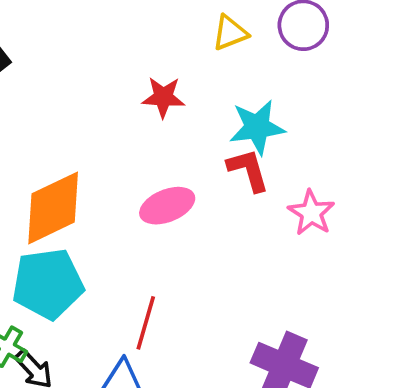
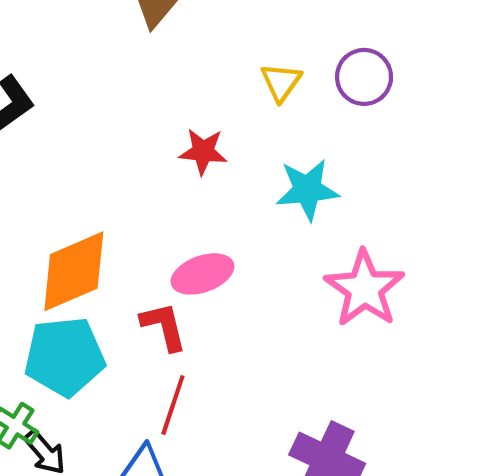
yellow triangle: (230, 33) -> (281, 82), turned -36
red L-shape: (248, 170) -> (164, 326), moved
pink star: (311, 213) -> (365, 289), size x1.5

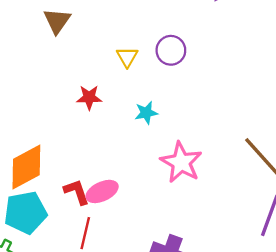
cyan star: (307, 190) -> (146, 113), size x0.7
pink ellipse: (203, 274) -> (102, 191), moved

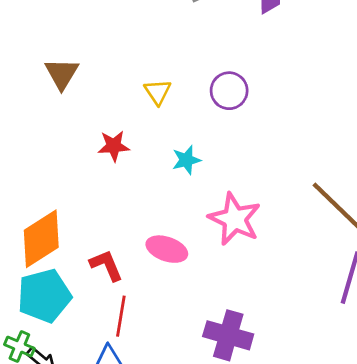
brown triangle: (57, 21) -> (62, 74), moved
purple circle: (171, 50) -> (229, 91), moved
pink ellipse: (102, 191) -> (167, 249), moved, turned 48

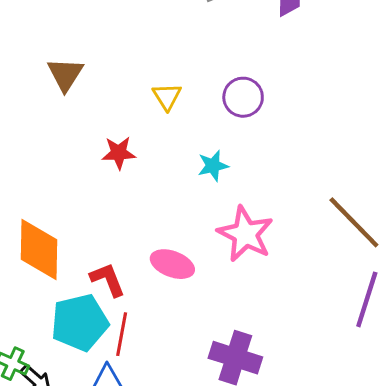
cyan star: (186, 160) -> (213, 166), moved
orange diamond: (41, 239) -> (39, 249), turned -58
cyan pentagon: (44, 296) -> (80, 322), moved

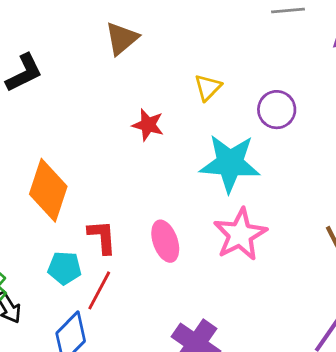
cyan star: (213, 166) -> (230, 163), size x2.0
pink ellipse: (172, 264) -> (165, 241), turned 33
cyan pentagon: (80, 322) -> (65, 268), size x0.6

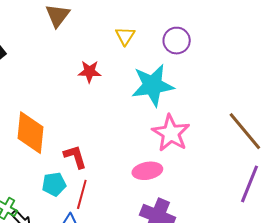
pink ellipse: (165, 241) -> (147, 171), moved, turned -68

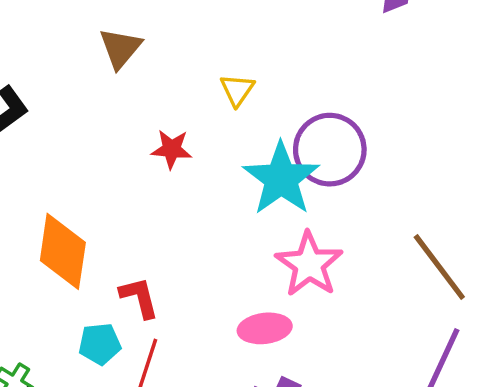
purple circle: (177, 41) -> (330, 150), moved, size x1.5
cyan star: (153, 85) -> (281, 179), turned -30

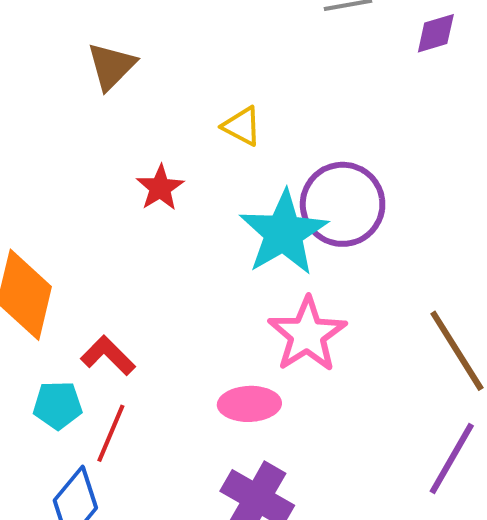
yellow triangle: (237, 90) -> (242, 126), turned -42
red star: (172, 149) -> (160, 188), turned 30
red L-shape: (139, 297) -> (108, 356), turned -36

